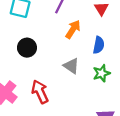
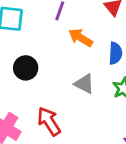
orange arrow: (73, 29) -> (81, 38), turned -84

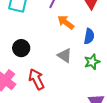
black circle: (26, 68) -> (21, 48), moved

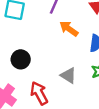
gray triangle: (65, 55) -> (68, 75), moved

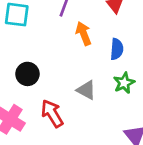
orange arrow: (69, 29) -> (84, 34), turned 36

